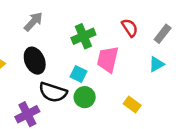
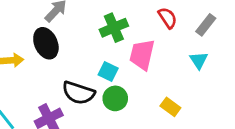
black ellipse: (35, 61) -> (46, 43), moved
cyan triangle: (156, 64) -> (199, 60), turned -35

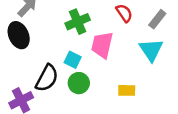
cyan triangle: (199, 60) -> (151, 50), size x1.5
black semicircle: (78, 93) -> (47, 78), turned -80
yellow rectangle: (170, 107) -> (127, 90), turned -35

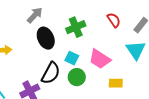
black ellipse: (19, 35) -> (46, 38), moved
pink trapezoid: (102, 45) -> (100, 59), moved, turned -70

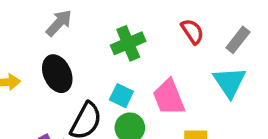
black ellipse: (46, 38) -> (57, 74), moved
pink trapezoid: (100, 59) -> (169, 97), turned 35

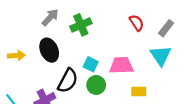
green cross: (128, 43) -> (81, 25), moved
pink trapezoid: (169, 97) -> (121, 65), turned 110

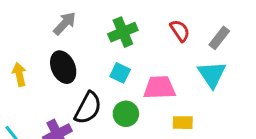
green cross: (81, 25) -> (123, 32), moved
yellow arrow: (16, 56) -> (19, 74), turned -98
cyan square: (91, 64) -> (120, 73), moved

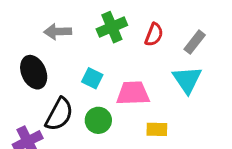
gray arrow: (65, 23) -> (58, 32), moved, turned -135
red semicircle: (180, 31) -> (154, 35), turned 55
green cross: (123, 32) -> (112, 27), moved

